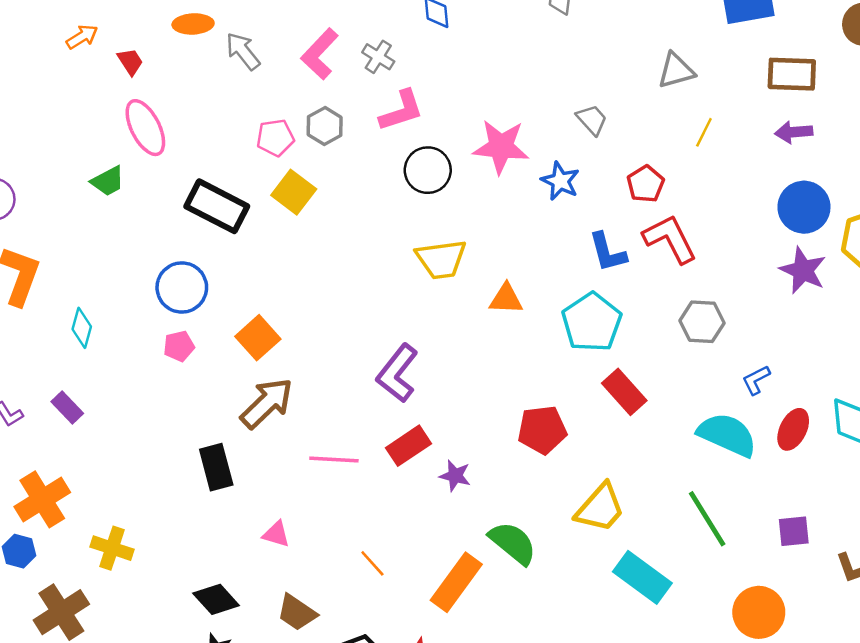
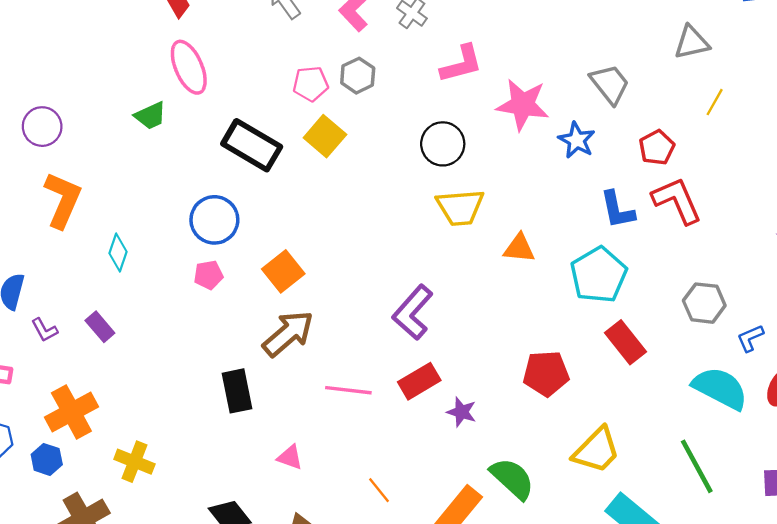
pink L-shape: (401, 111) -> (461, 64), moved
gray trapezoid: (592, 120) -> (610, 84), size x1.4
black circle: (428, 170) -> (443, 144), moved
gray hexagon: (702, 322) -> (704, 303), moved

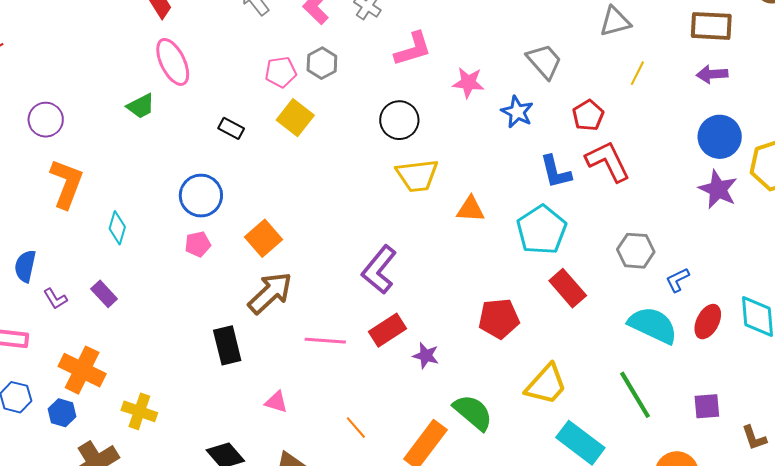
pink star: (523, 105) -> (468, 83), size x0.7
black rectangle: (252, 145) -> (231, 128), size x0.5
orange cross: (71, 412) -> (82, 370), turned -33

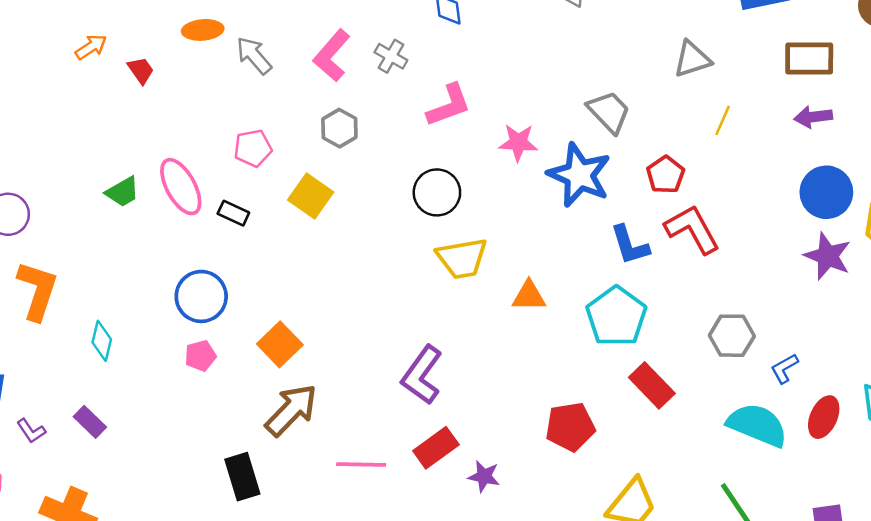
pink ellipse: (173, 62) -> (181, 187), moved
pink pentagon: (281, 72) -> (253, 148), moved
blue star: (517, 112) -> (579, 175), size x1.6

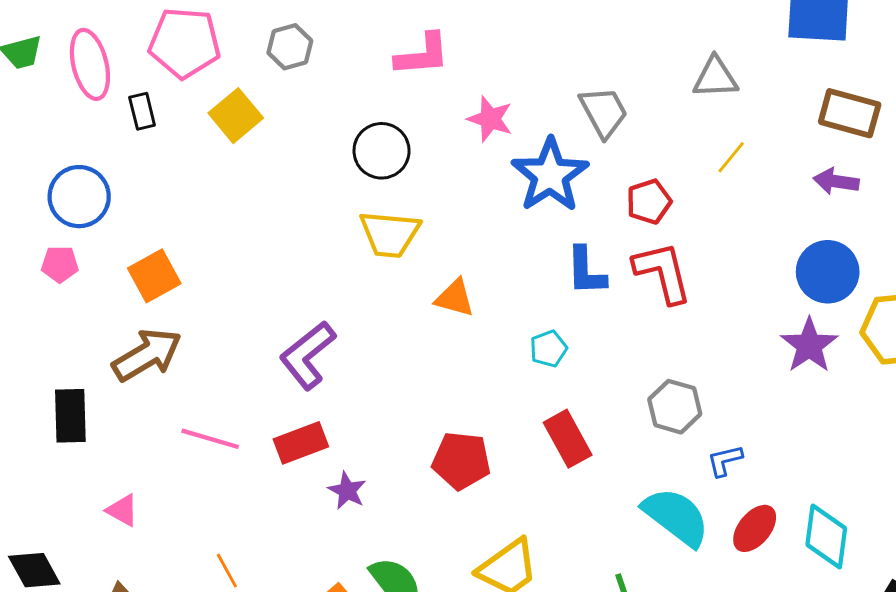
pink pentagon: (253, 148) -> (185, 43), size x1.6
black rectangle: (233, 213) -> (142, 111), turned 36
cyan pentagon: (616, 316) -> (548, 349), size x0.5

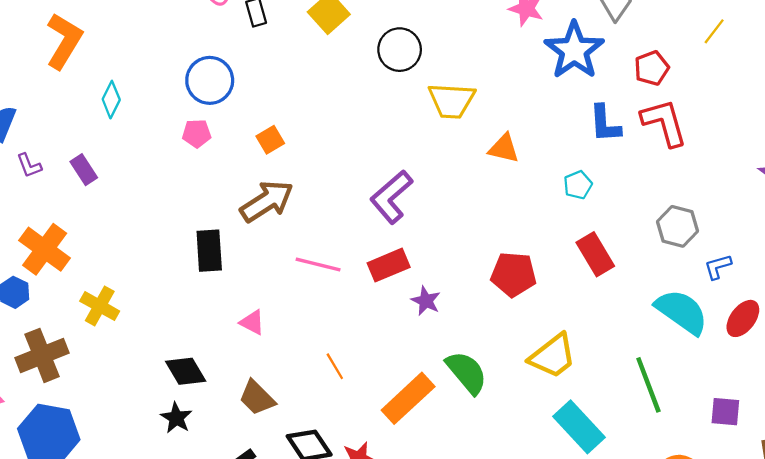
black circle: (382, 151) -> (400, 50), moved
orange square: (154, 276) -> (270, 140), size x0.7

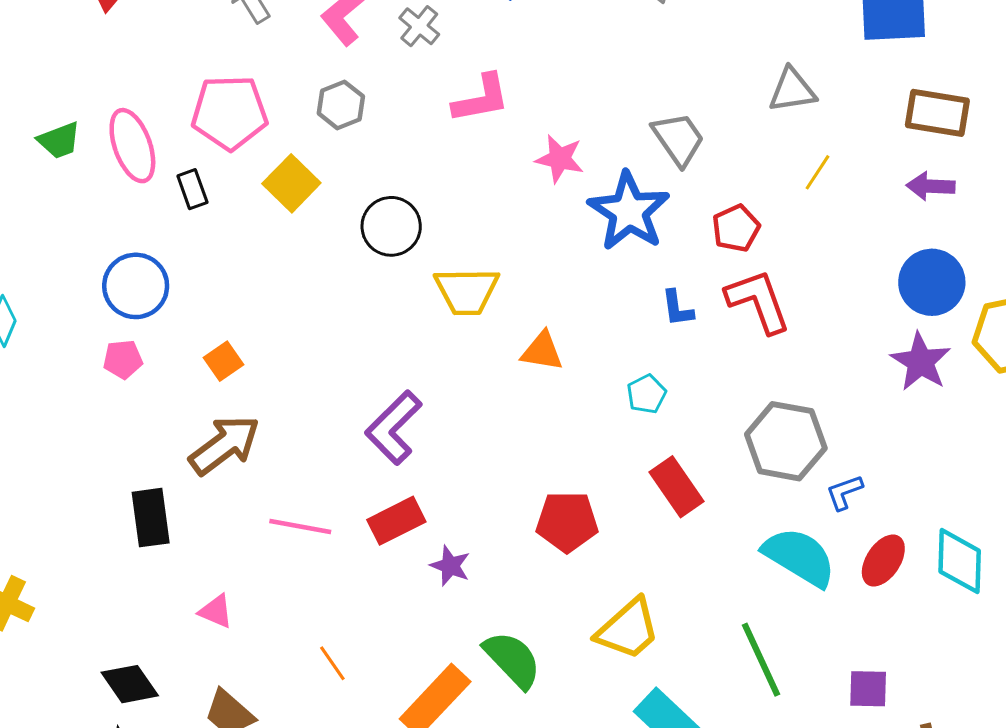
blue L-shape: (605, 124) -> (677, 308), size x0.7
gray hexagon: (677, 226) -> (786, 441), size x1.4

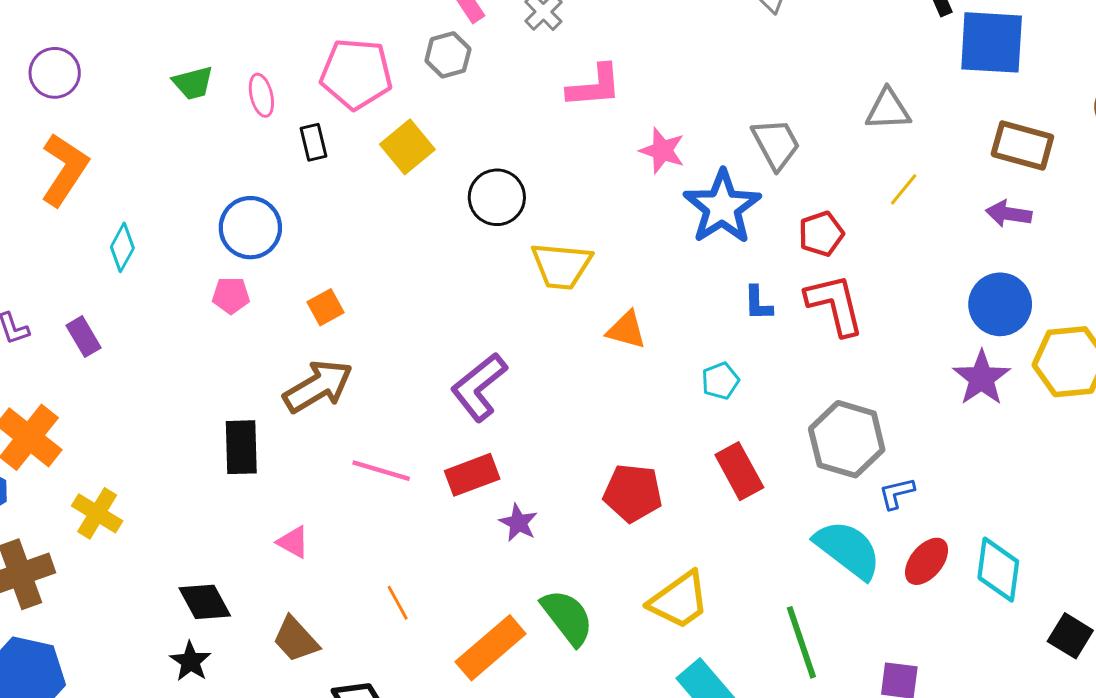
gray hexagon: (341, 105) -> (448, 55), moved
pink ellipse: (132, 146) -> (261, 95), size x0.6

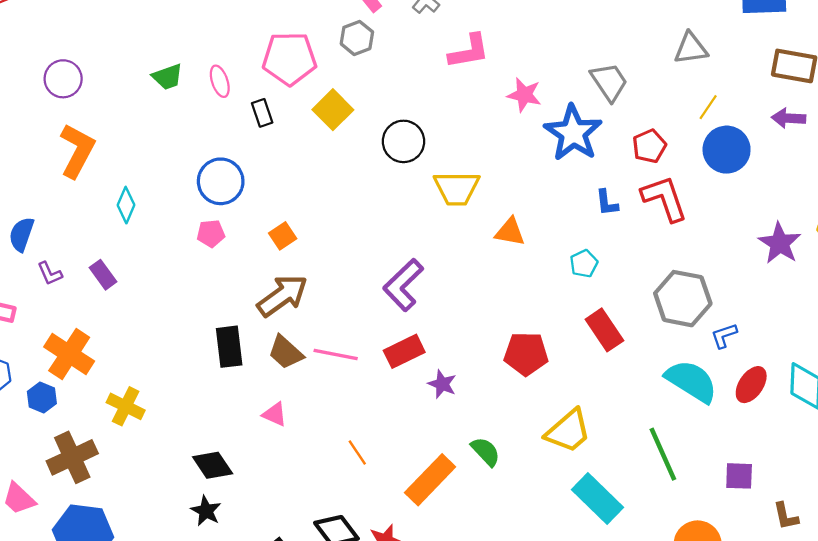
blue circle: (1000, 304) -> (727, 150), moved
green semicircle: (567, 617) -> (486, 452), size x0.7
brown trapezoid: (296, 639) -> (286, 352), moved

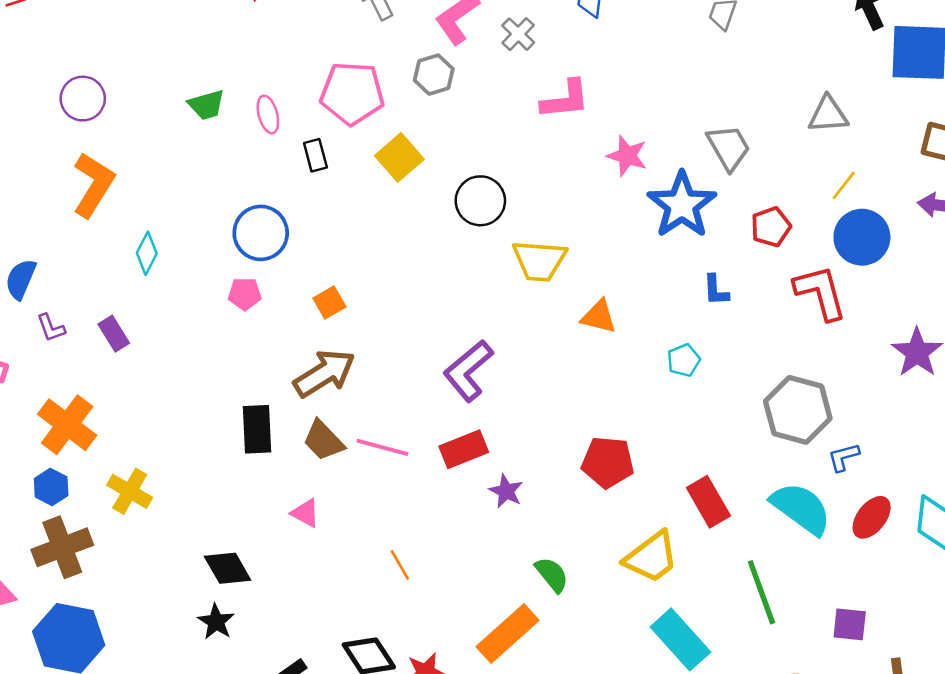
red L-shape: (664, 198) -> (820, 292), moved
red rectangle: (604, 330) -> (708, 502), moved
blue hexagon: (42, 397) -> (51, 487), moved
orange rectangle: (430, 480) -> (508, 634), moved

